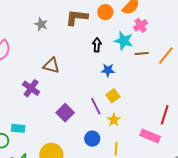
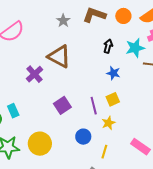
gray star: (41, 24) -> (63, 21), moved
cyan star: (124, 41) -> (135, 48), turned 30
brown triangle: (51, 66) -> (59, 56), size x1.4
cyan rectangle: (18, 128) -> (13, 111), turned 48

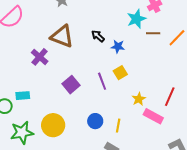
black arrow: (108, 46) -> (98, 36), moved, turned -56
cyan rectangle: (13, 111) -> (23, 96), turned -64
yellow star: (108, 123) -> (139, 99), moved
blue circle: (83, 137) -> (95, 121), moved

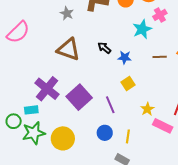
brown line: (153, 33) -> (160, 57), moved
purple cross: (40, 57) -> (47, 89), moved, size x1.4
purple line: (102, 81) -> (110, 105), moved
purple square: (71, 85) -> (79, 97), size x1.4
green star: (22, 133) -> (34, 133), moved

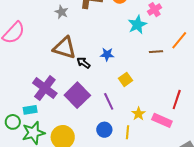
black arrow: (104, 48) -> (83, 63), moved
blue star: (125, 57) -> (107, 54), moved
yellow star: (147, 109) -> (138, 114), moved

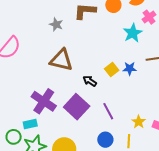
blue star: (107, 54) -> (130, 69), moved
black arrow: (83, 63) -> (90, 81), moved
yellow square: (125, 79) -> (112, 70), moved

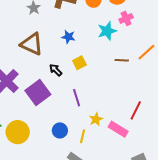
blue star: (130, 69) -> (68, 37), moved
purple line: (108, 111) -> (77, 98), moved

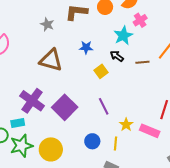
black arrow: (56, 70) -> (117, 56), moved

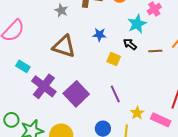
yellow square: (101, 71) -> (114, 59), turned -32
cyan rectangle: (18, 123) -> (23, 66), moved, turned 40

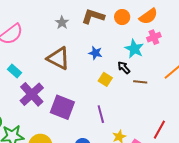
cyan star: (137, 24) -> (134, 49), turned -30
brown line: (155, 51) -> (140, 82), moved
purple square: (76, 94) -> (62, 107), turned -35

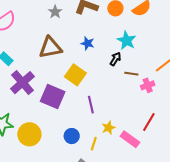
pink cross: (154, 37) -> (148, 85), moved
brown triangle: (58, 58) -> (50, 48), turned -40
black arrow: (124, 68) -> (115, 59), turned 72
yellow square: (105, 79) -> (75, 75), moved, size x1.5

